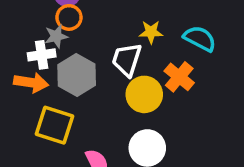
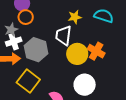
gray star: (56, 36) -> (11, 30), moved
orange cross: (179, 77) -> (96, 51), moved
yellow square: (54, 125) -> (28, 81), turned 30

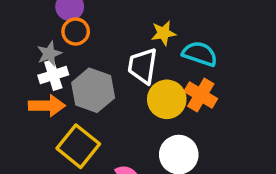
cyan semicircle: (104, 16) -> (200, 54), moved

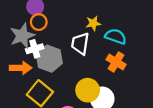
gray star: (49, 54) -> (22, 36), size x1.6
white cross: (53, 75) -> (35, 49), moved
yellow circle: (167, 99) -> (88, 90), moved

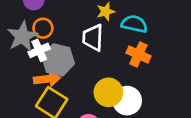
orange circle: (39, 22) -> (43, 28), moved
orange arrow: (21, 68) -> (47, 79), moved

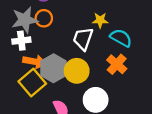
white cross: (39, 50) -> (21, 41), moved
gray hexagon: (58, 60) -> (53, 68), moved
yellow circle: (108, 92) -> (77, 71), moved

